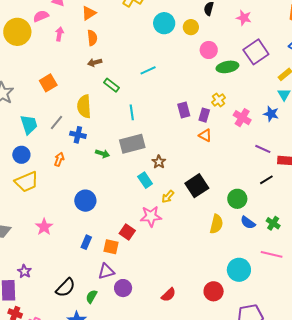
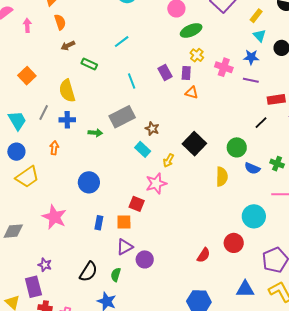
green ellipse: (227, 67) -> (191, 30), moved
cyan line: (132, 112) -> (132, 81), moved
purple line: (263, 149) -> (251, 80), moved
pink star: (44, 227) -> (54, 217), size x1.4
red semicircle: (169, 295) -> (204, 255), moved

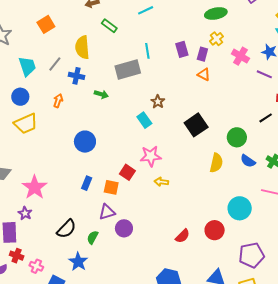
gray rectangle: (122, 117) -> (128, 69), moved
yellow arrow: (169, 160) -> (161, 182), moved, turned 56
pink star: (54, 217) -> (35, 187), moved

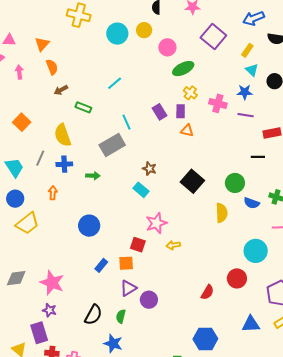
black line: (266, 118) -> (258, 157), turned 48
blue rectangle: (87, 183) -> (101, 265), turned 32

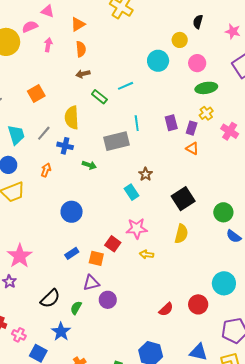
cyan circle: (117, 34) -> (158, 61), moved
cyan line: (115, 83) -> (126, 86), moved
yellow semicircle: (222, 213) -> (181, 234), moved

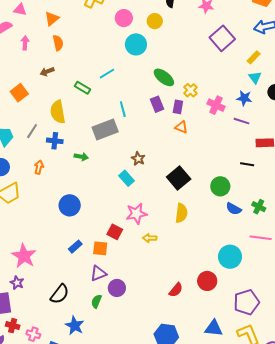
pink circle: (197, 63) -> (124, 18), moved
brown arrow: (83, 74) -> (47, 72), moved
green ellipse: (206, 88) -> (164, 77), moved, turned 55
green semicircle: (76, 308) -> (96, 301), moved

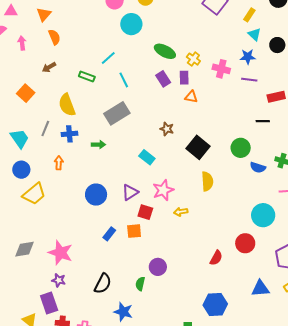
cyan line: (123, 109) -> (124, 80), moved
brown star: (138, 159) -> (167, 129), moved
purple triangle: (98, 273) -> (130, 192), moved

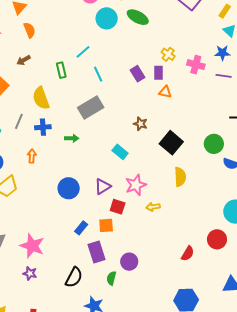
green ellipse: (165, 51) -> (138, 17), moved
green rectangle: (87, 77) -> (61, 70), turned 56
purple rectangle: (49, 303) -> (97, 252), moved

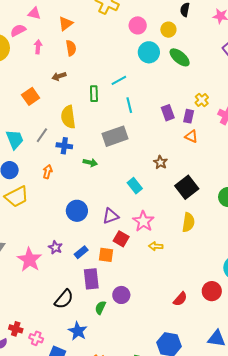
pink star: (136, 185) -> (143, 221), turned -30
purple star: (30, 273) -> (55, 247), moved

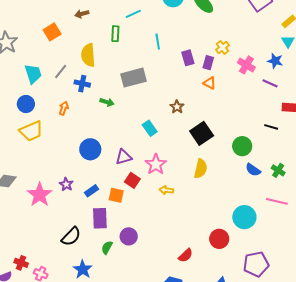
cyan line: (119, 80) -> (133, 14), moved
cyan line: (129, 105) -> (158, 42), moved
red semicircle: (180, 299) -> (186, 255), moved

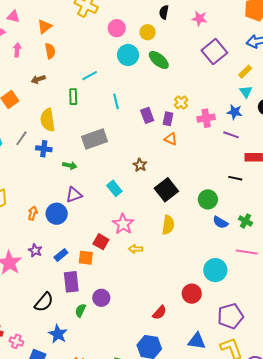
pink cross: (246, 65) -> (206, 118), turned -36
orange arrow: (64, 108) -> (33, 213), moved
purple triangle: (124, 157) -> (74, 195), moved

